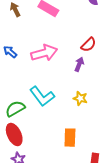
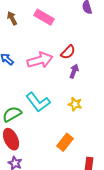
red semicircle: (89, 45) -> (68, 52), moved
orange rectangle: (70, 138) -> (65, 142), turned 36

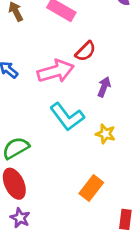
red semicircle: (68, 52) -> (86, 51), moved
cyan L-shape: (38, 102) -> (67, 117), moved

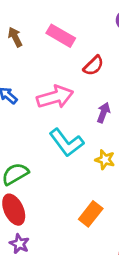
red semicircle: (86, 51) -> (94, 66), moved

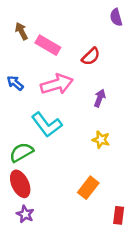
pink rectangle: (61, 36) -> (48, 45), moved
cyan L-shape: (66, 143) -> (47, 125), moved

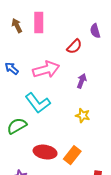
purple semicircle: (116, 17) -> (95, 31), moved
pink rectangle: (48, 45) -> (39, 22), moved, turned 60
red ellipse: (20, 184) -> (45, 152), moved, turned -55

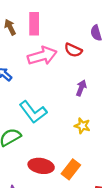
red semicircle: (74, 46) -> (73, 50), turned 70
pink arrow: (46, 69) -> (42, 56), moved

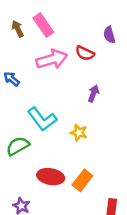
pink rectangle: (34, 24) -> (43, 25), turned -35
yellow star: (82, 126) -> (79, 133), moved

